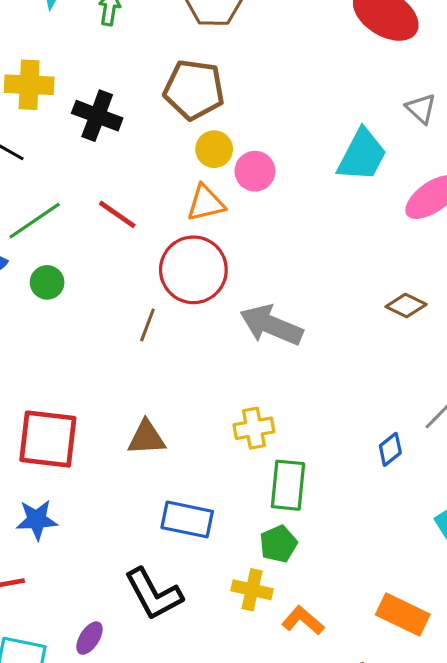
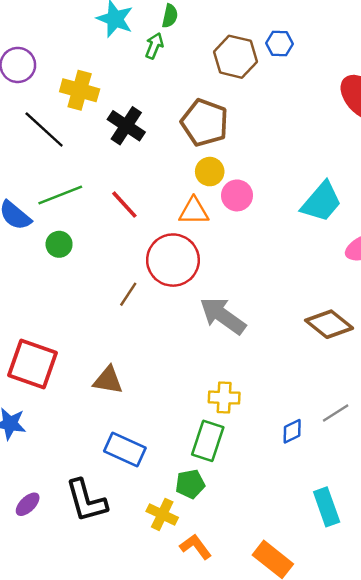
brown diamond: (406, 306) -> (329, 324), size x1.5
yellow cross: (254, 428) -> (224, 398), moved
purple ellipse: (89, 638) -> (28, 504), moved

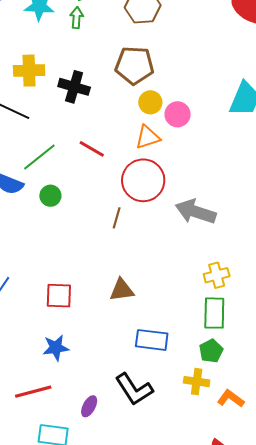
red square: (32, 364) -> (59, 296), size x0.7

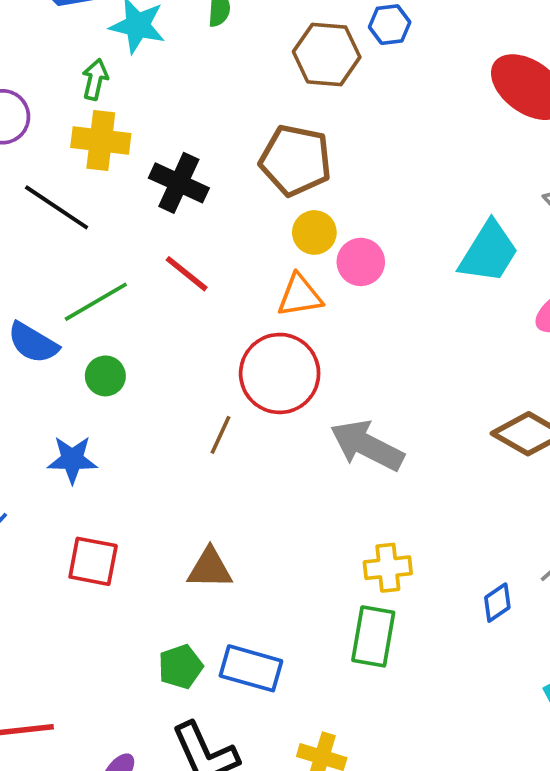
green arrow: (77, 18) -> (95, 79), moved
red line: (92, 149) -> (187, 274), moved
blue star: (56, 348) -> (72, 459), moved
green pentagon: (211, 351) -> (181, 667), moved

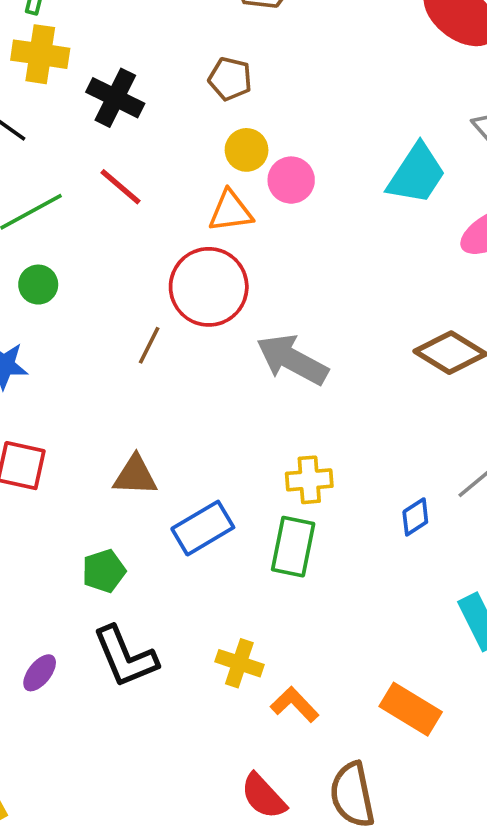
brown pentagon: (296, 160) -> (230, 79), size x0.6
blue rectangle: (251, 668) -> (203, 528), moved, turned -48

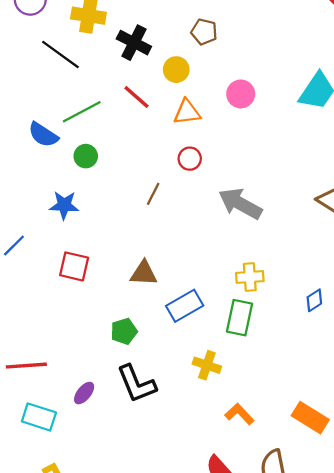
yellow circle: (247, 150) -> (176, 70), moved
orange triangle: (231, 211) -> (187, 112), moved
red circle: (209, 287) -> (190, 159), size x0.5
yellow cross: (239, 663) -> (207, 365), moved

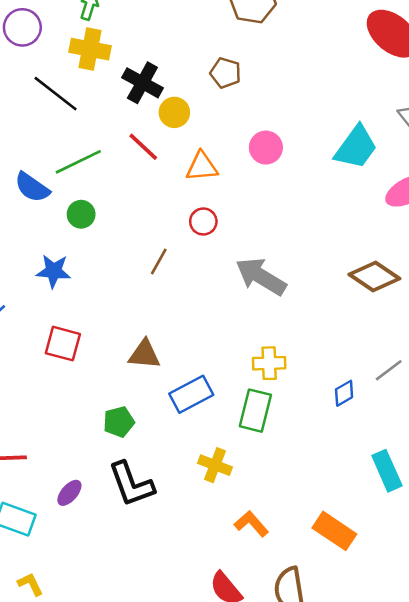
yellow circle: (176, 70) -> (174, 112), moved

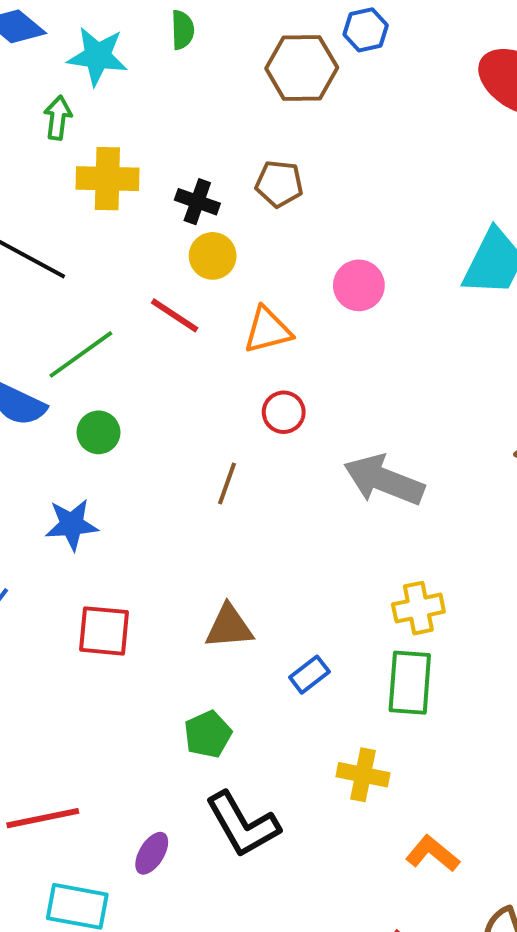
yellow cross: (90, 49) -> (107, 179), moved
black cross: (142, 83) -> (197, 202), moved, size x0.7
blue rectangle: (191, 394) -> (309, 675), size x0.6

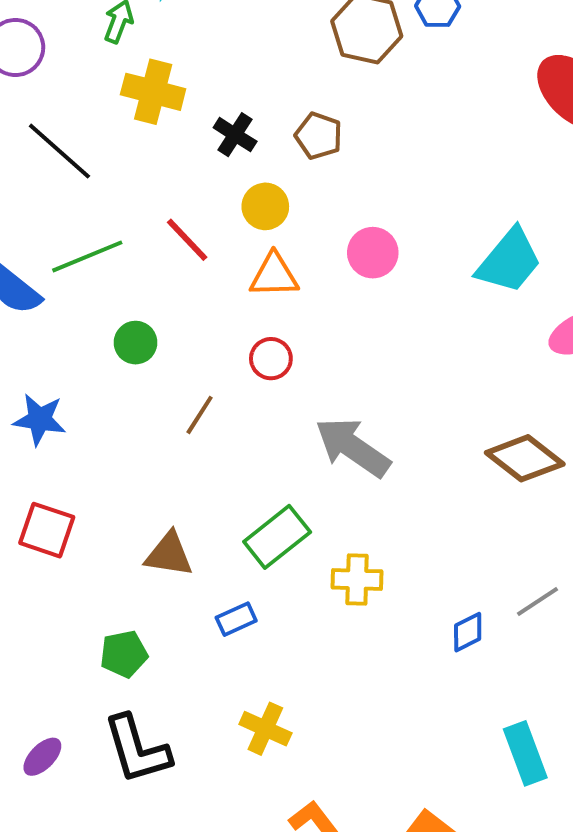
yellow circle: (213, 256) -> (265, 206), moved
green circle: (99, 432) -> (136, 343), moved
green rectangle: (410, 683) -> (277, 537), moved, turned 34

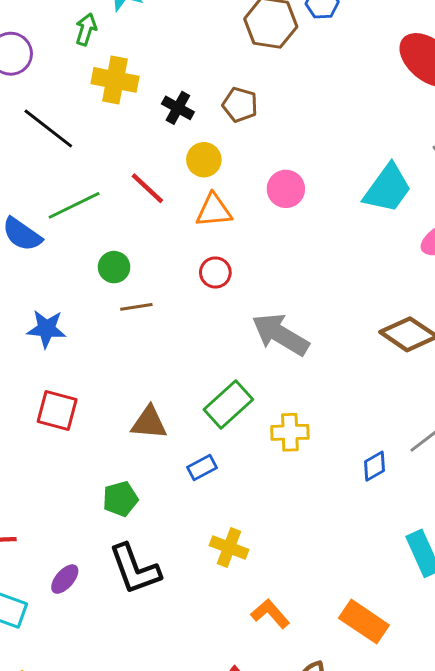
brown line: (200, 415) -> (136, 307), moved, turned 52

